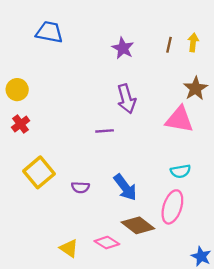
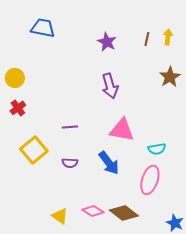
pink triangle: (179, 119) -> (122, 130), moved
purple line: (105, 131) -> (70, 127), moved
brown diamond: (138, 225) -> (124, 213), moved

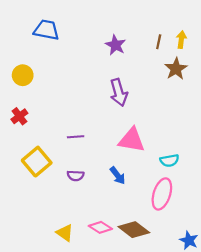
brown star: (170, 77) -> (176, 69), moved
yellow circle: (15, 78) -> (23, 75), moved
blue arrow: (109, 163) -> (118, 176), size x0.7

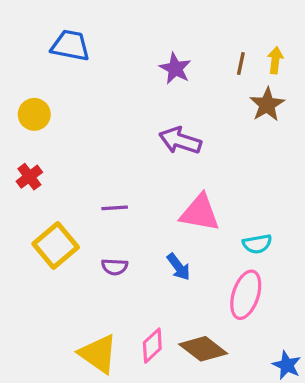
purple arrow: (119, 92) -> (180, 141), turned 124
pink diamond: (100, 227) -> (152, 346), turned -75
yellow triangle: (65, 233) -> (98, 354), size x1.5

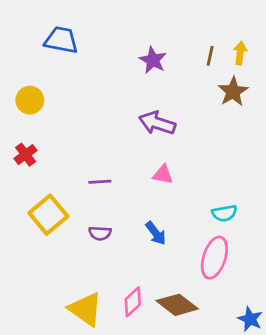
pink triangle: (200, 213) -> (163, 175), moved, size x0.6

